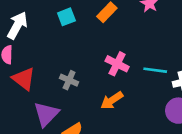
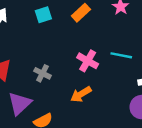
cyan line: (155, 70) -> (121, 55), moved

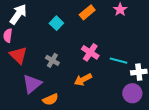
cyan square: (43, 15) -> (56, 23), moved, turned -32
cyan line: (121, 55) -> (118, 61), moved

